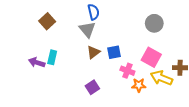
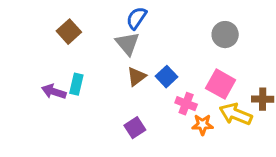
blue semicircle: (93, 12) -> (136, 18), turned -133
blue square: (114, 52) -> (166, 77), turned -32

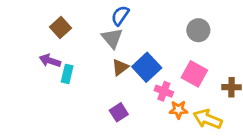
blue square: (166, 77) -> (147, 67), size x1.5
purple arrow: (54, 92) -> (50, 61), moved
yellow arrow: (236, 114) -> (208, 119), moved

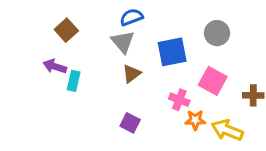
blue semicircle: (120, 16) -> (132, 17), turned 36
blue square: (147, 67) -> (172, 52), moved, turned 32
purple square: (119, 112) -> (130, 123), turned -30

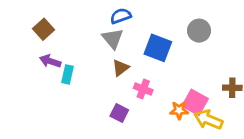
brown square: (66, 30) -> (44, 29), moved
blue square: (172, 52) -> (158, 48), turned 32
pink square: (213, 81) -> (195, 102), moved
pink cross: (179, 100) -> (143, 89), moved

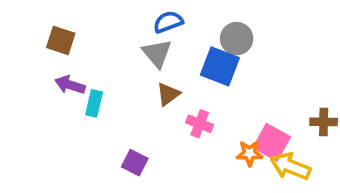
brown square: (44, 29) -> (61, 40), turned -30
gray circle: (199, 31) -> (237, 39), moved
purple square: (119, 113) -> (135, 163), moved

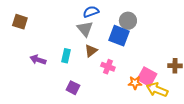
brown square: (61, 40) -> (20, 22), moved
purple arrow: (70, 85) -> (38, 60), moved
cyan rectangle: (94, 103) -> (66, 56), moved

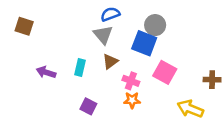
pink square: (147, 77) -> (165, 72), moved
orange star: (135, 83) -> (132, 100), moved

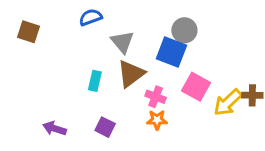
blue semicircle: (110, 14) -> (91, 17), moved
brown triangle: (110, 61) -> (131, 74), size x1.5
purple arrow: (46, 72) -> (54, 129), moved
yellow arrow: (190, 109) -> (228, 103), moved, turned -65

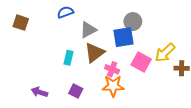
gray triangle: (122, 42) -> (88, 30), turned 42
blue square: (171, 52) -> (123, 37), turned -30
yellow arrow: (228, 103) -> (165, 53), moved
orange star: (157, 120) -> (113, 86), size x1.5

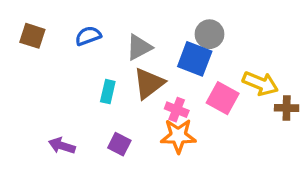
blue semicircle: (65, 12) -> (88, 36), moved
blue square: (123, 37) -> (195, 59), turned 30
yellow arrow: (165, 53) -> (260, 83), turned -115

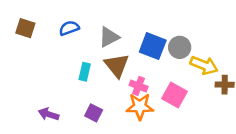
gray circle: (209, 34) -> (180, 47), moved
brown triangle: (149, 83) -> (117, 65), turned -32
pink square: (223, 98) -> (175, 95), moved

